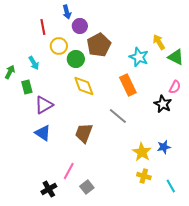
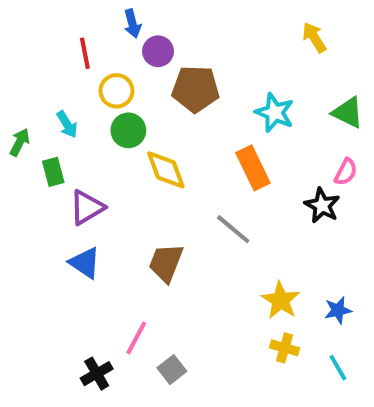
yellow arrow: (159, 42) -> (314, 37), moved
brown pentagon: (99, 45) -> (196, 89), turned 30
green circle: (76, 59) -> (128, 130), moved
blue star: (164, 147) -> (338, 310), moved

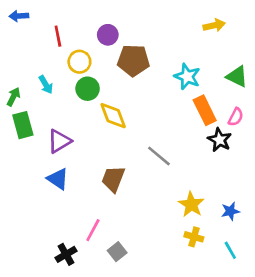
blue arrow: (132, 24) -> (19, 16), moved, turned 102
yellow arrow: (314, 37) -> (214, 25), turned 110
orange rectangle: (253, 168) -> (205, 110), moved
green rectangle: (53, 172) -> (23, 125), moved, size x1.4

